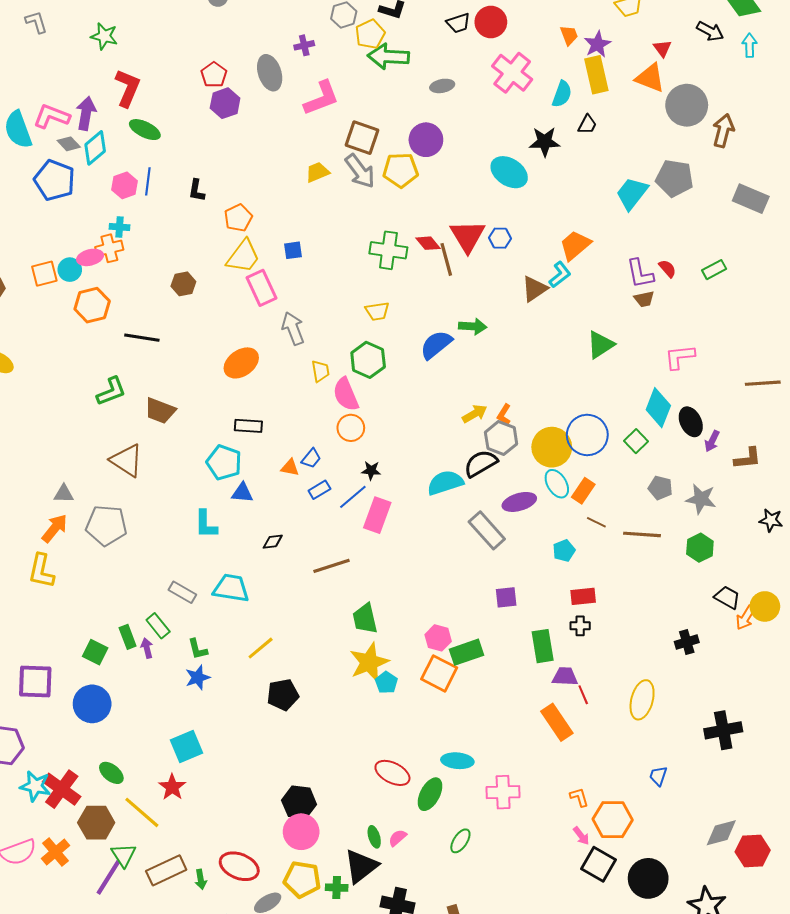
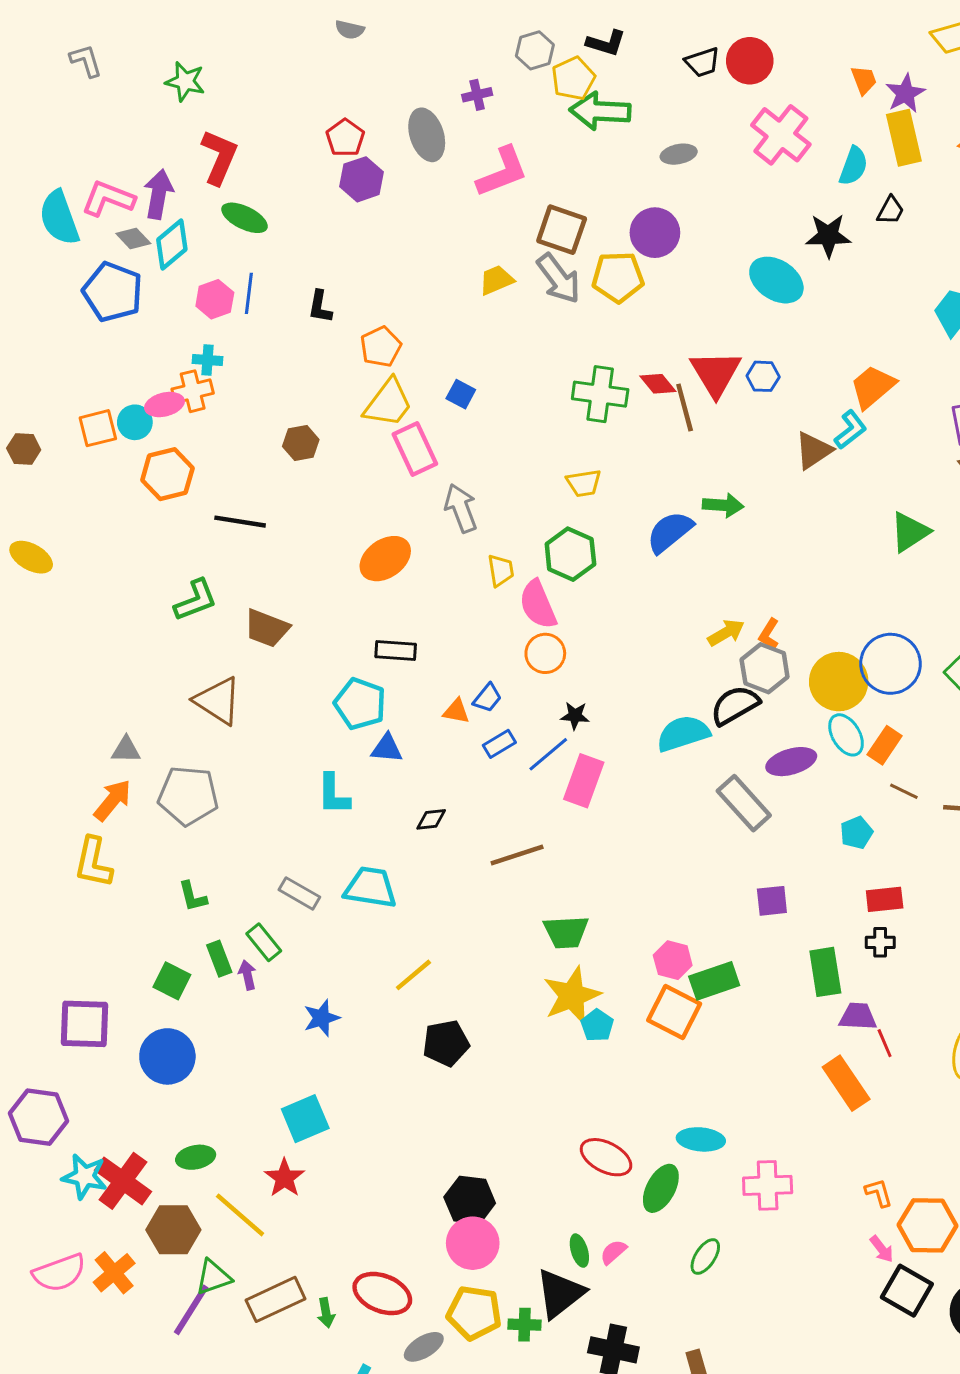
blue square: (293, 250) -> (461, 394), turned 36
green trapezoid: (365, 619) -> (566, 932), turned -80
green L-shape: (198, 649) -> (193, 896), moved
green ellipse: (111, 773) -> (196, 1157), turned -50
green triangle: (124, 855) -> (213, 1277), turned 44

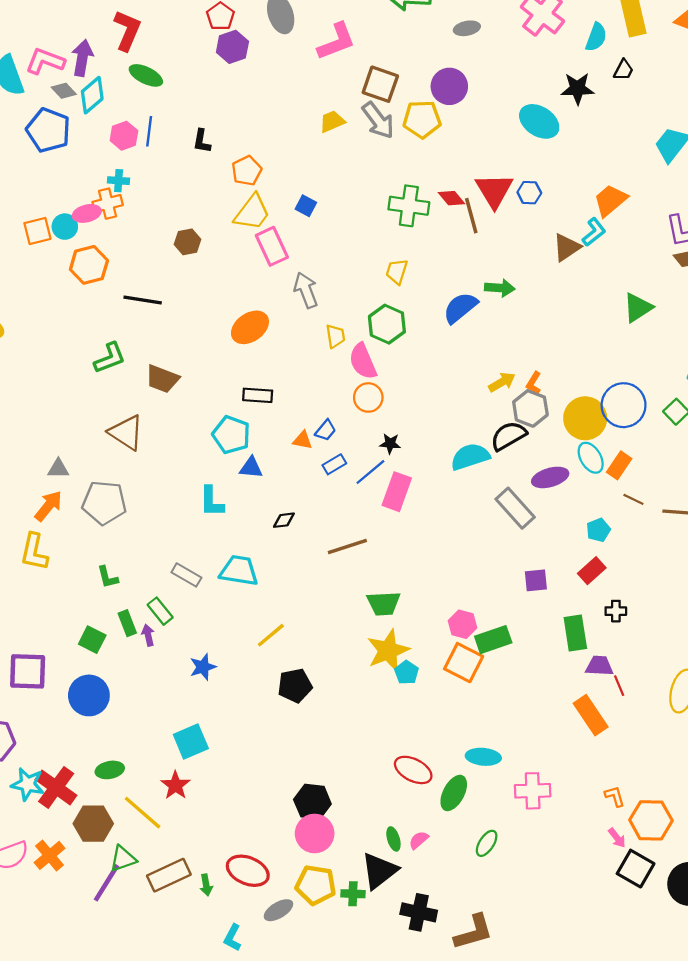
yellow trapezoid: (584, 483) -> (397, 272), turned 116
red rectangle: (885, 899) -> (592, 571), moved, turned -36

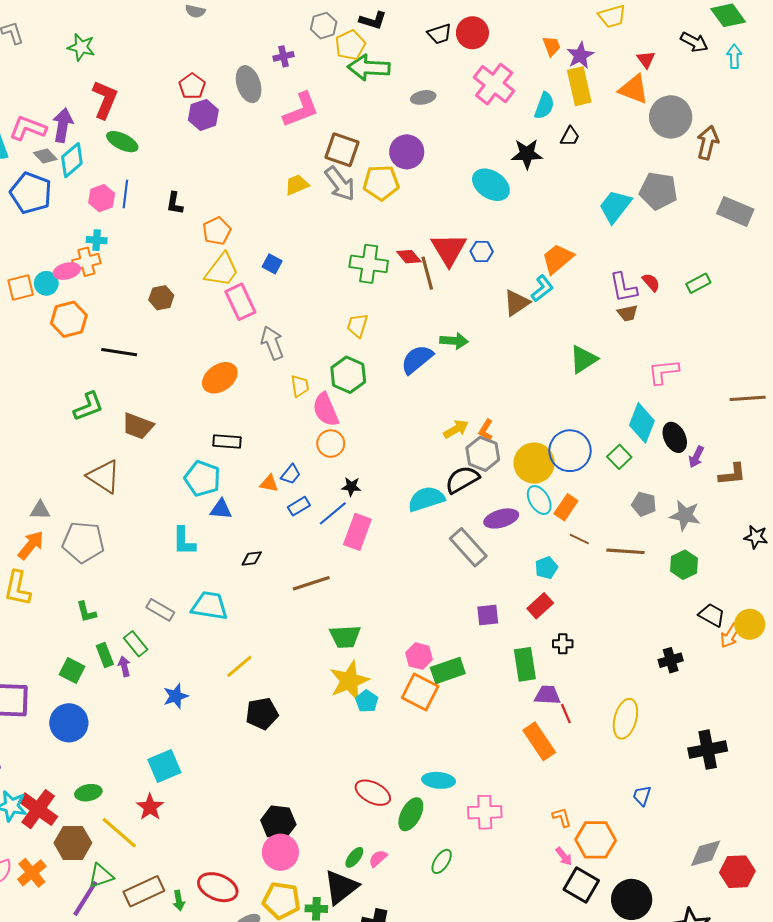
green ellipse: (393, 839) -> (354, 857), turned 55

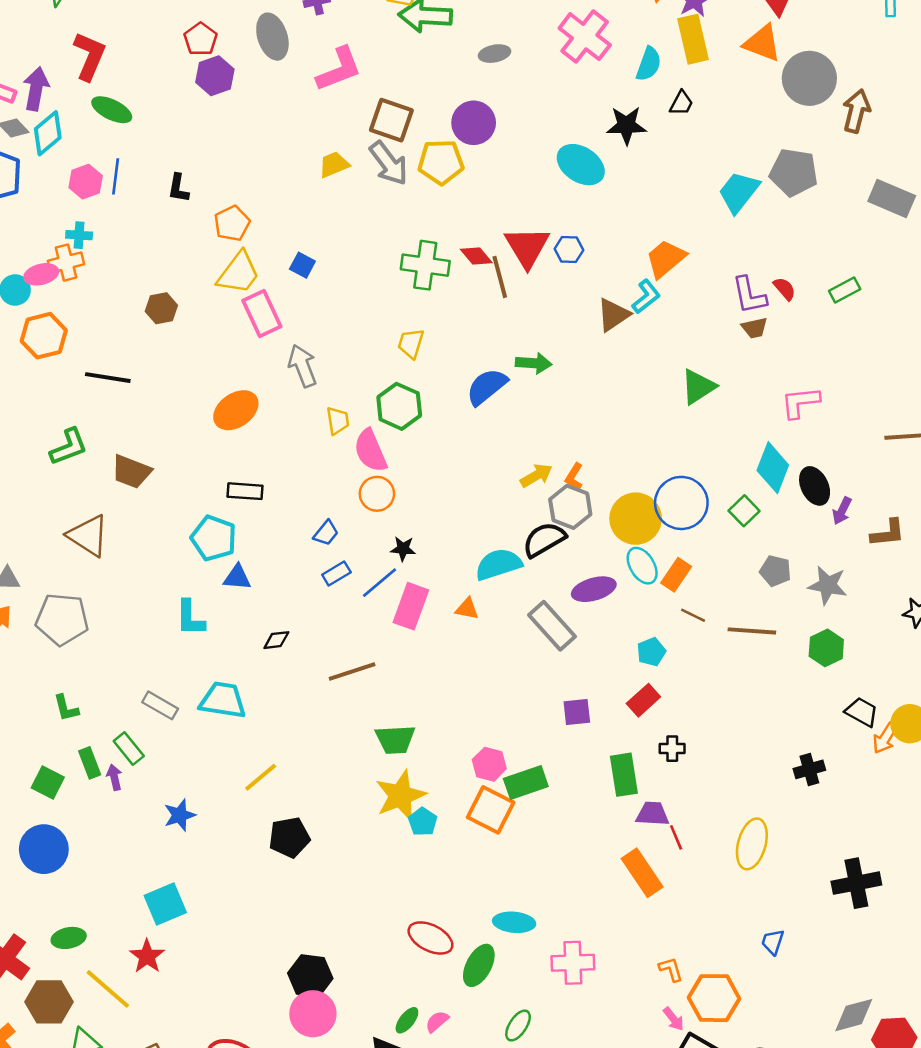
orange triangle: (269, 484) -> (467, 609), moved

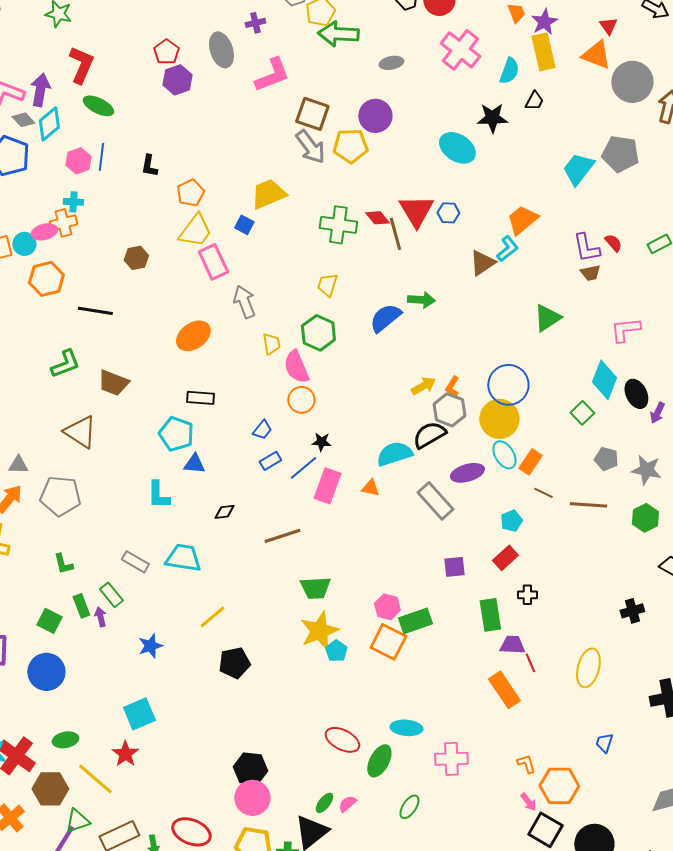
yellow trapezoid: (334, 165) -> (268, 194), moved, size x1.5
blue circle: (681, 503) -> (508, 385), moved

